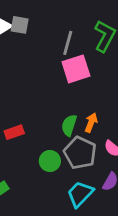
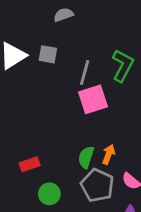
gray square: (20, 25) -> (48, 54), moved
green circle: (50, 161) -> (49, 194), moved

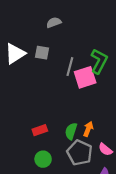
pink square: (93, 99) -> (85, 77), moved
red rectangle: (30, 164) -> (40, 130), moved

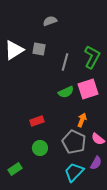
pink square: (85, 77) -> (88, 89), moved
green semicircle: (71, 131) -> (66, 92), moved, turned -133

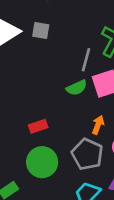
gray line: (65, 62) -> (86, 60), moved
green circle: (40, 148) -> (42, 162), size x1.5

